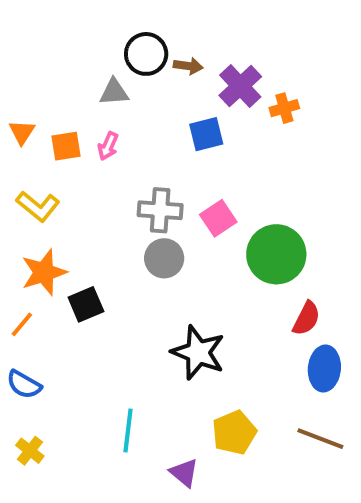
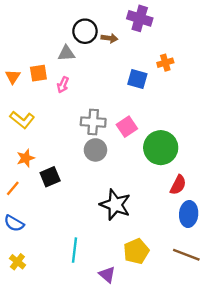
purple cross: (240, 86) -> (140, 18), moved, turned -30
blue square: (206, 134) -> (137, 79), moved, turned 30
orange square: (66, 146) -> (38, 73), moved
orange star: (44, 272) -> (26, 158), size x0.7

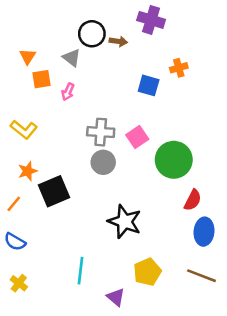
gray triangle: (66, 53) -> (72, 58), turned 42
orange triangle: (13, 77) -> (28, 56), moved
black square: (50, 177) -> (54, 191), size x1.4

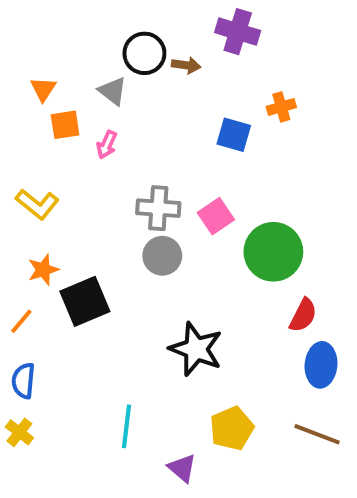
blue semicircle: (15, 242) -> (23, 381), turned 65
yellow cross: (19, 283) -> (19, 432), moved

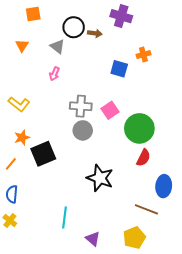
orange square: (65, 125) -> (33, 14), moved
red semicircle: (303, 315) -> (143, 158), moved
yellow pentagon: (232, 428) -> (134, 238), moved
brown line: (317, 434) -> (146, 209), moved

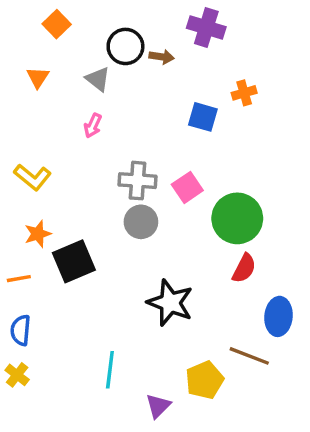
orange square: (33, 14) -> (57, 24), turned -35
orange line: (11, 164) -> (19, 279), turned 40
yellow pentagon: (134, 238) -> (205, 380), moved
purple triangle: (93, 239) -> (158, 406), turned 35

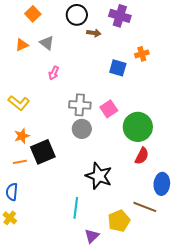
black circle: (125, 46) -> (77, 15), moved
orange triangle: (38, 77) -> (22, 45), turned 32
gray triangle: (98, 79) -> (47, 43), moved
orange line: (19, 279) -> (20, 162), moved
cyan line: (110, 370) -> (76, 208), moved

